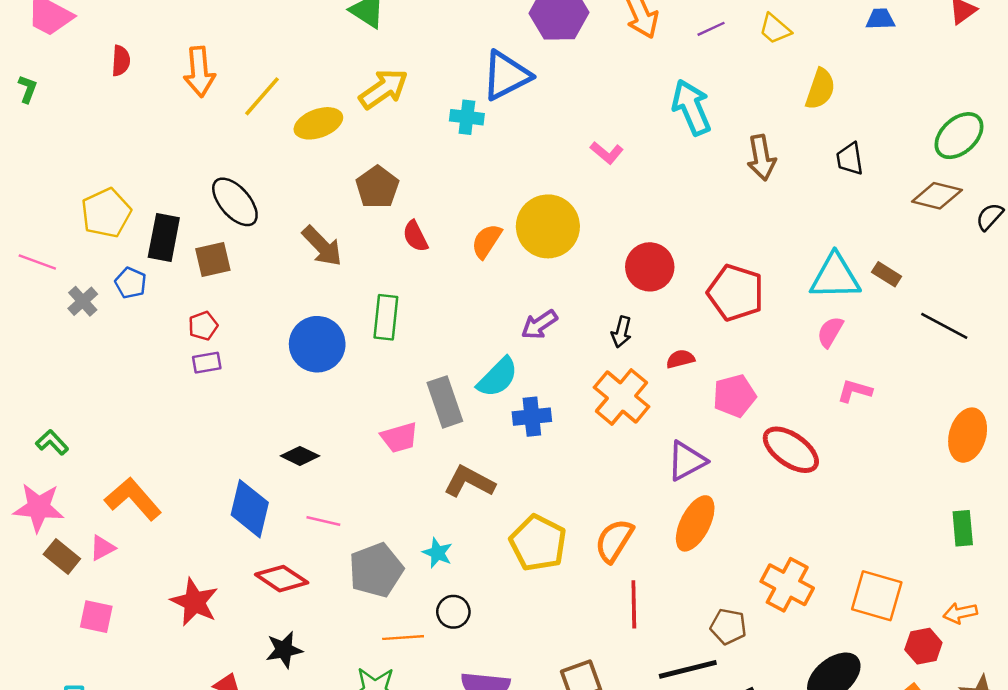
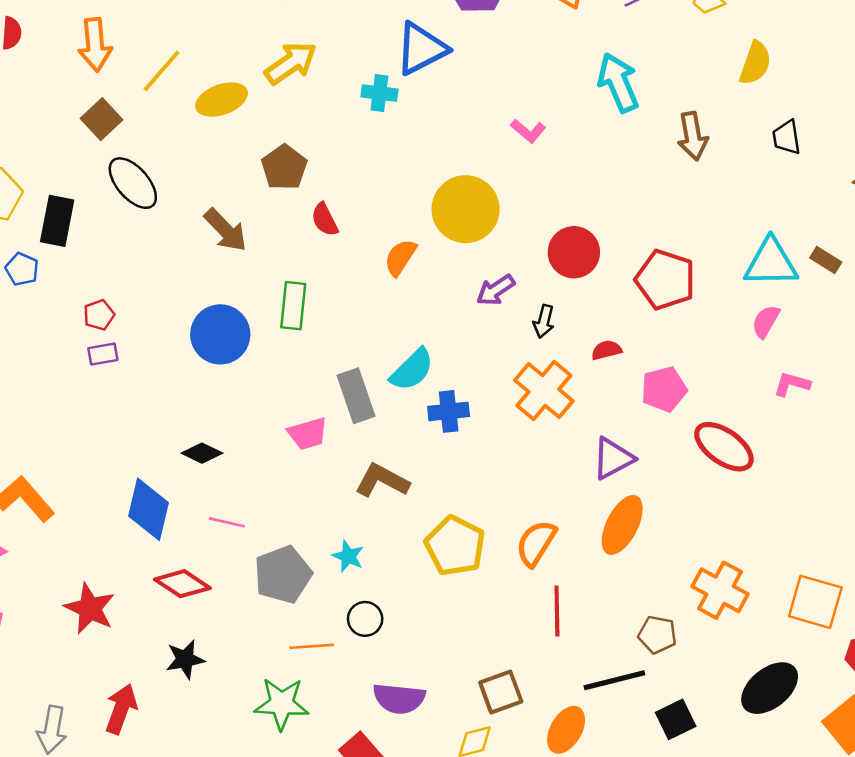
orange semicircle: (487, 241) -> (400, 257), moved
brown square: (213, 260) -> (102, 119), moved, turned -30
purple arrow: (539, 325) -> (496, 290), moved

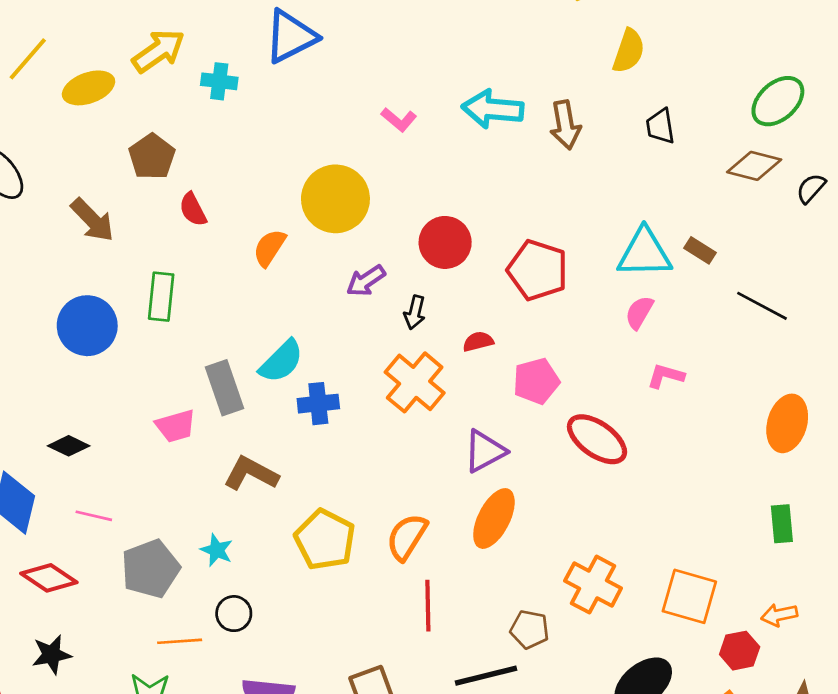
cyan arrow: (618, 83) -> (493, 109), moved, turned -62
cyan cross: (379, 93) -> (219, 81), moved

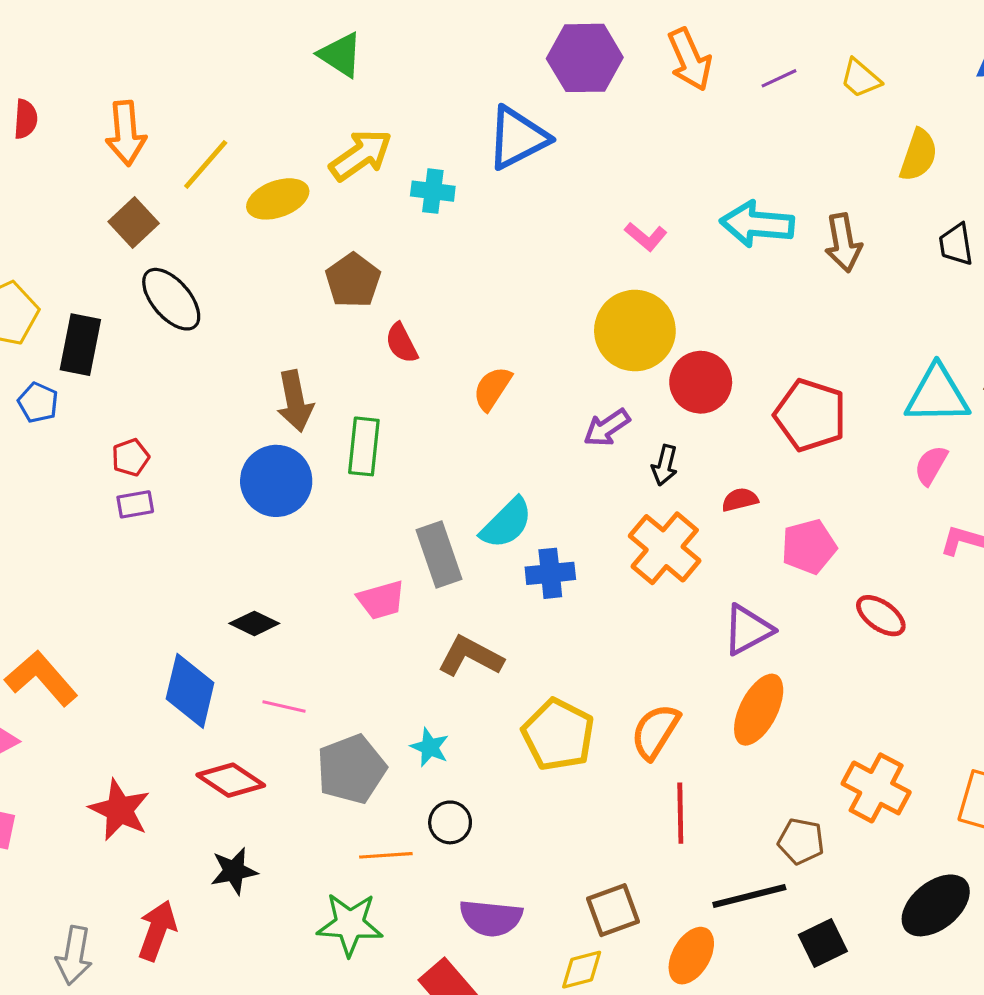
yellow circle: (335, 199) -> (635, 331), moved
brown arrow: (92, 220) -> (295, 401), moved, turned 33
red ellipse: (597, 439) -> (881, 616), size x0.7

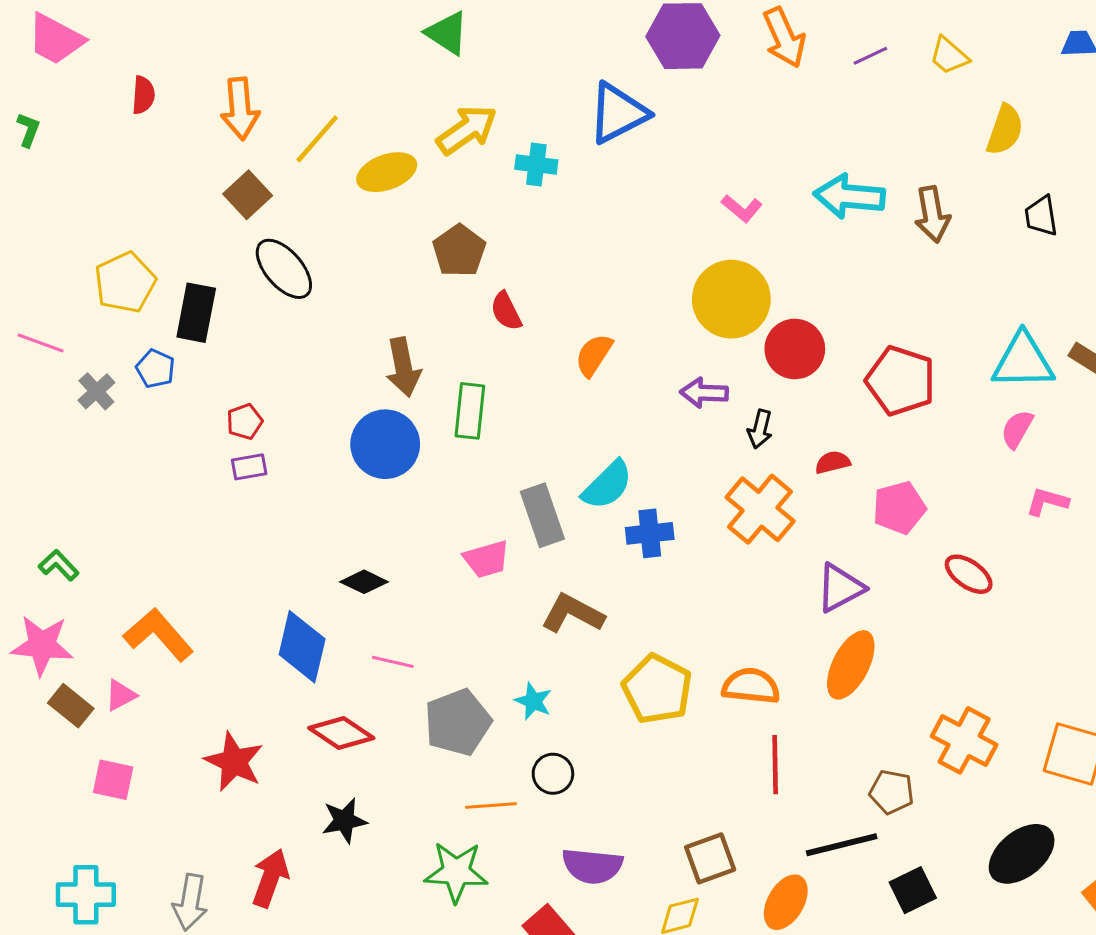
purple arrow: (607, 428) -> (704, 393), turned 36
orange semicircle: (655, 732) -> (751, 686), turned 64

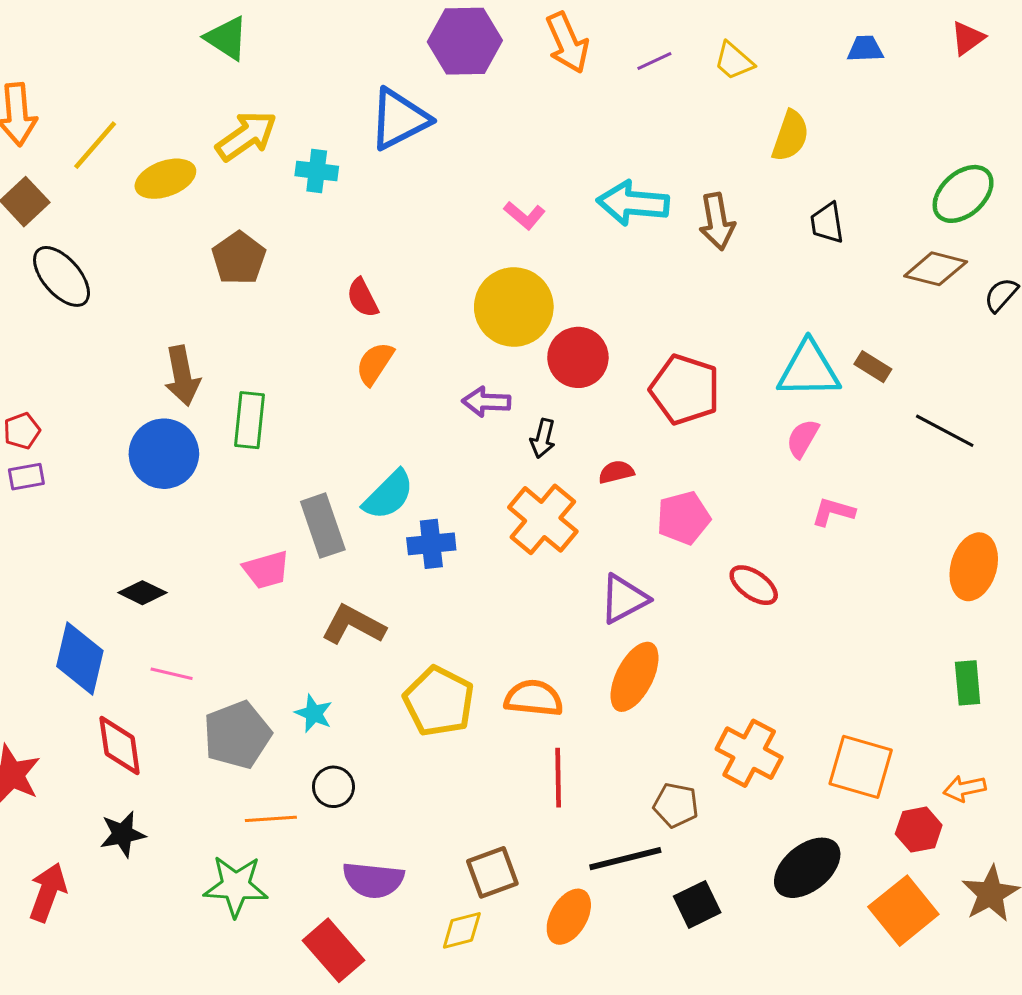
red semicircle: (506, 311) -> (363, 298), moved
red diamond: (341, 733) -> (120, 746), turned 48

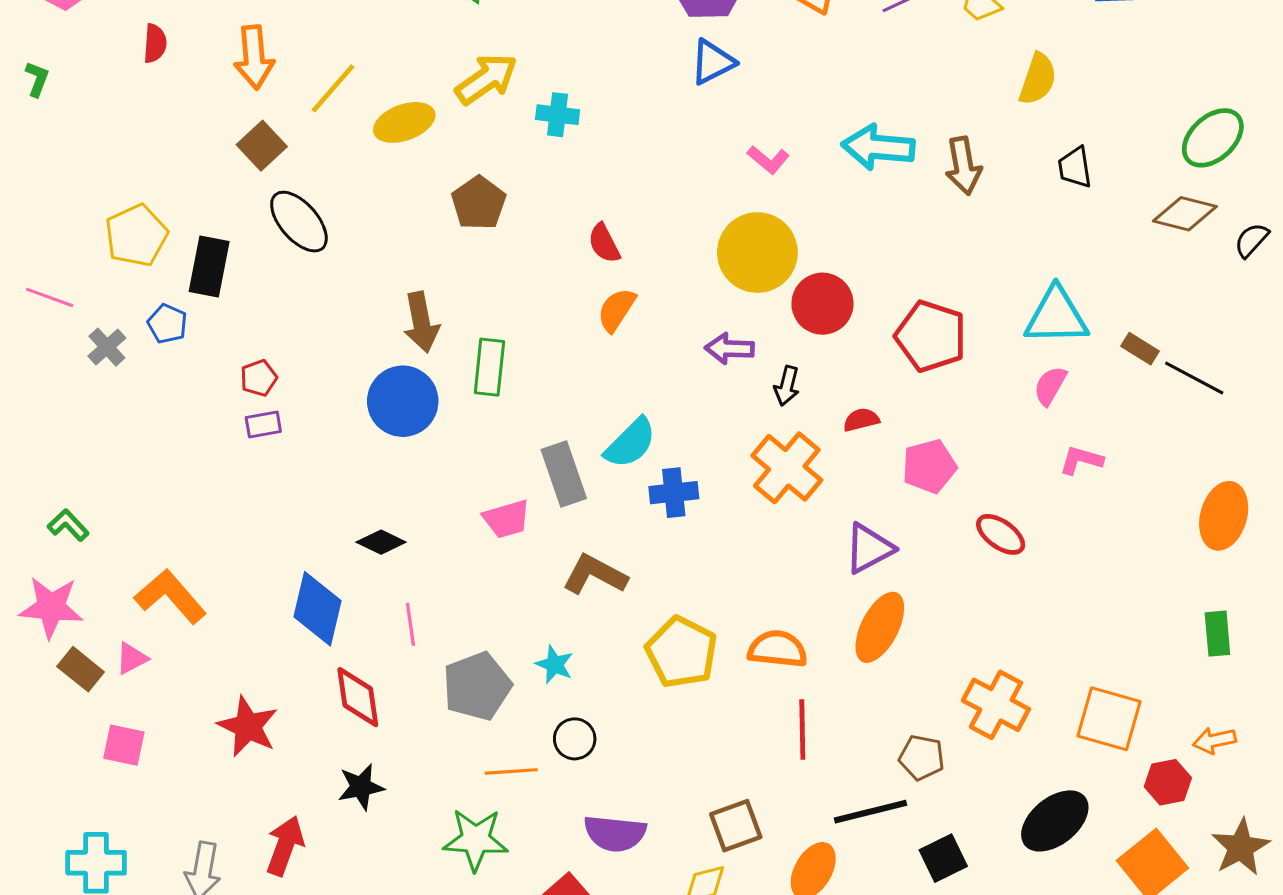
blue triangle: (399, 119) -> (713, 62), moved, size x0.7
brown rectangle: (873, 367) -> (1140, 349), moved
pink line: (172, 674) -> (410, 624), turned 69

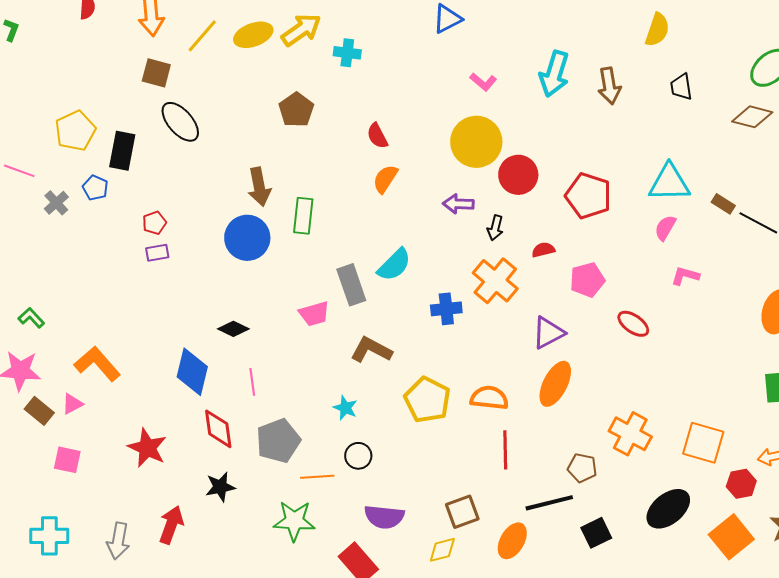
yellow ellipse: (404, 122) -> (253, 35), moved
brown square: (262, 146) -> (156, 73), turned -32
cyan arrow: (878, 147) -> (554, 74), turned -78
blue cross: (674, 493) -> (446, 309), moved
gray pentagon: (477, 686) -> (278, 441), moved

